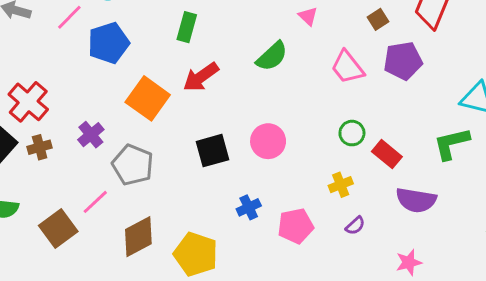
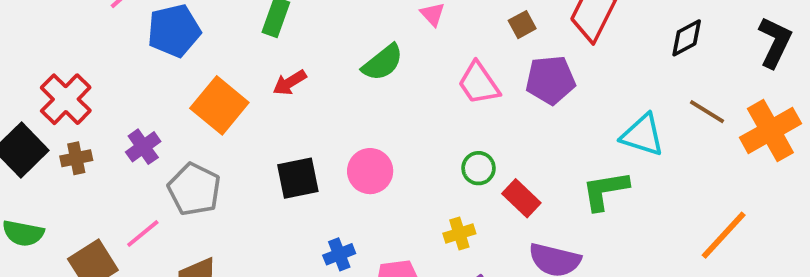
red arrow: (201, 77) -> (290, 83), size x0.7

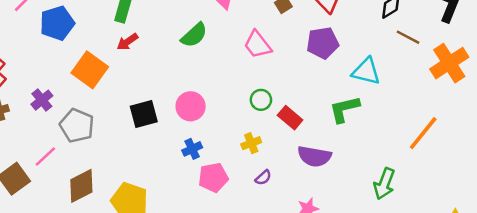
purple pentagon: (550, 80) -> (323, 43), moved
red arrow: (290, 83) -> (127, 42), moved
brown line: (707, 112) -> (408, 37), moved
blue cross: (339, 254) -> (192, 149), moved

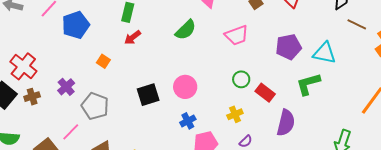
purple pentagon: (323, 43) -> (289, 47), moved
pink trapezoid: (257, 45) -> (237, 35), turned -70
orange square: (90, 70) -> (103, 61), size x0.5
purple semicircle: (314, 156) -> (286, 123), turned -84

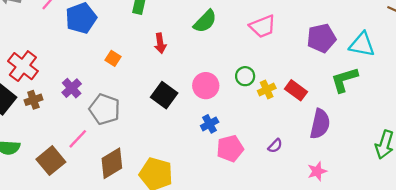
red arrow: (133, 37) -> (160, 43), moved, turned -60
green circle: (241, 79) -> (245, 76), moved
black square: (148, 95) -> (164, 95), turned -35
yellow cross: (235, 114) -> (267, 89), moved

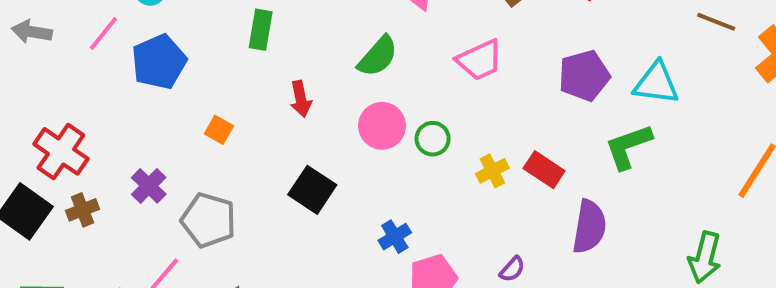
green circle: (245, 76) -> (433, 139), moved
pink circle: (206, 86) -> (382, 126), moved

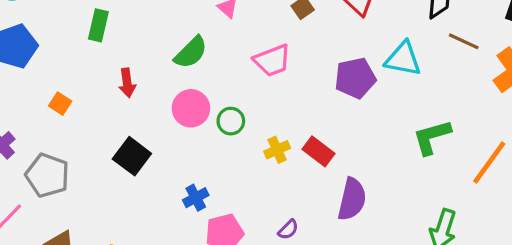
cyan triangle: (656, 83) -> (403, 59), moved
green L-shape: (628, 147) -> (432, 137), moved

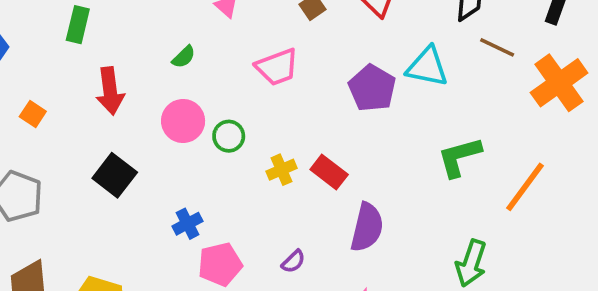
green semicircle: (191, 52) -> (184, 57), size x0.6
purple pentagon: (355, 78) -> (372, 88), turned -30
red arrow: (127, 83) -> (110, 91), size x1.4

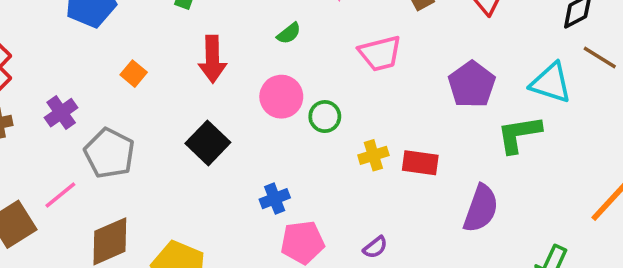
cyan triangle: (427, 67) -> (551, 83), moved
green L-shape: (459, 157) -> (519, 134), moved
red rectangle: (329, 172) -> (420, 163), turned -36
purple semicircle: (367, 227) -> (481, 209), moved

